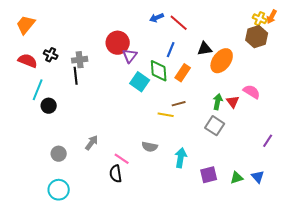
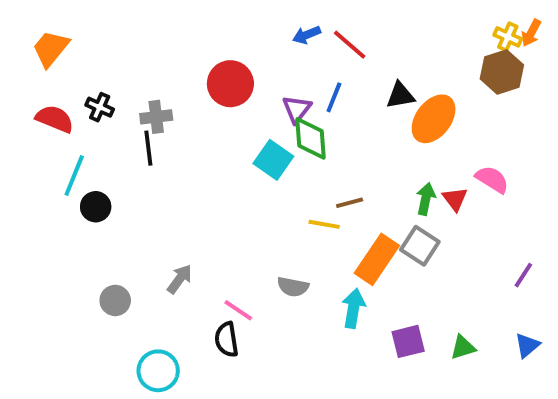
purple triangle: (130, 56) -> (297, 109), moved
orange rectangle: (183, 73) -> (377, 259), moved, size x1.4
blue triangle: (258, 177) -> (527, 345), moved, turned 32
cyan circle: (59, 190) -> (158, 371), moved

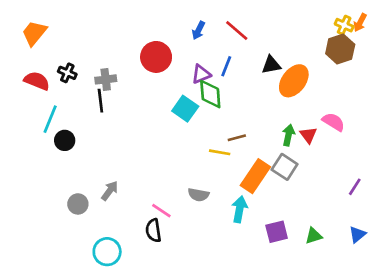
blue arrow: (307, 35) -> (198, 30), moved, turned -42
purple triangle: (297, 109) -> (201, 74), turned 30
gray arrow: (180, 279) -> (110, 191), moved

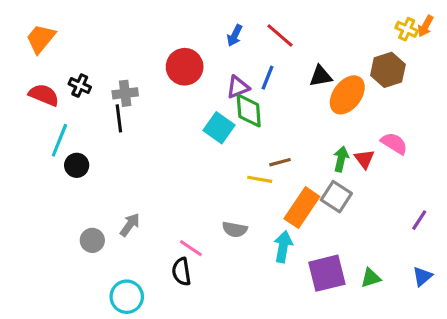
brown hexagon: (340, 49) -> (388, 70), moved
purple square: (277, 232) -> (327, 273), size x1.4

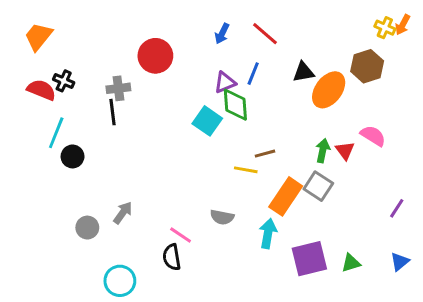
red circle: (185, 67) -> (155, 56), moved
black cross: (80, 86) -> (64, 81), moved

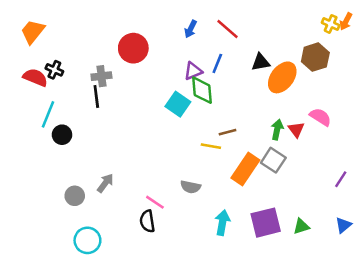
cyan arrow: (268, 233) -> (222, 223), moved
cyan circle: (120, 281) -> (87, 240), moved

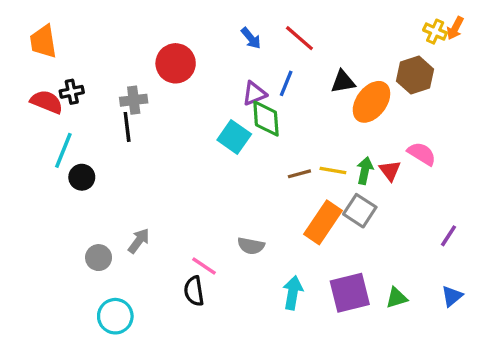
blue arrow: (191, 29) -> (251, 38), turned -66
orange trapezoid: (33, 32) -> (43, 42), turned -48
black cross: (54, 70) -> (72, 92), turned -36
yellow line: (211, 146) -> (333, 170), moved

